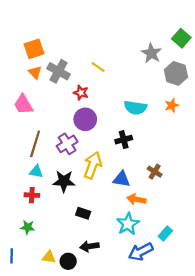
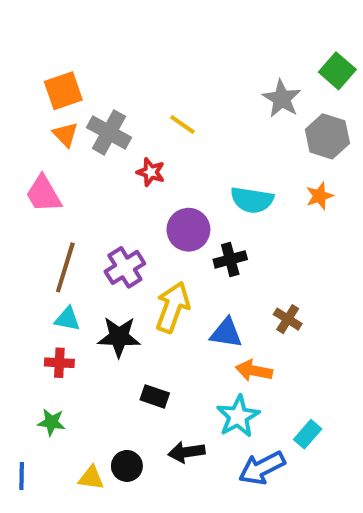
purple circle: (85, 119) -> (188, 230), moved
black arrow: (89, 246) -> (186, 452), moved
black circle: (68, 261) -> (127, 466), moved

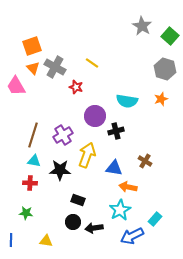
gray star: (282, 99) -> (142, 26), moved
pink trapezoid: (44, 194) -> (16, 86), moved
black circle: (127, 466) -> (73, 222), moved

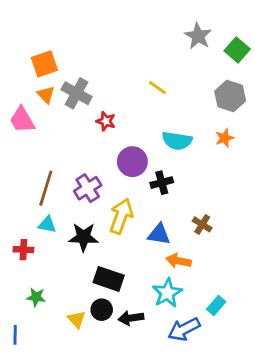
yellow line: (92, 63) -> (158, 88), moved
red cross: (30, 183) -> (23, 250), moved
black rectangle: (78, 200) -> (109, 279), size x1.5
yellow triangle: (46, 241) -> (77, 319), moved, turned 40

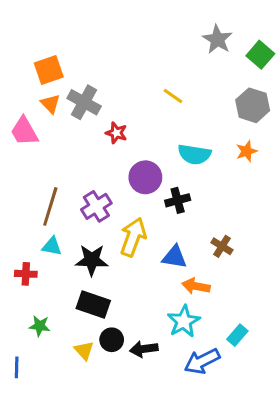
black rectangle: (109, 279) -> (93, 305), moved

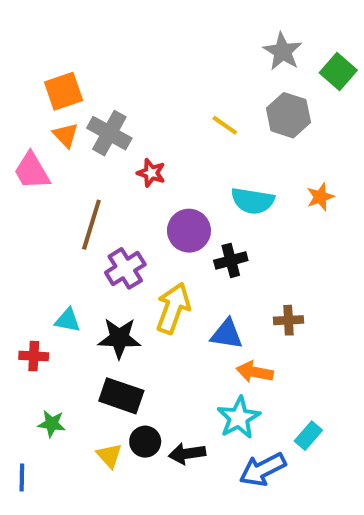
gray hexagon: (253, 105) -> (288, 115), moved
brown line: (50, 206) -> (91, 225), moved
brown cross: (222, 246) -> (288, 320), turned -35

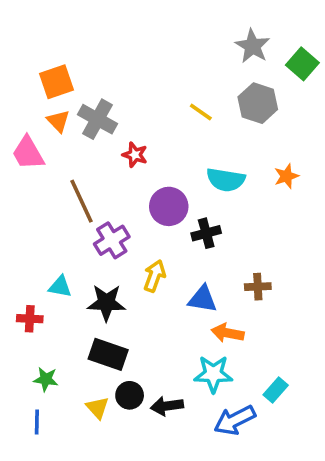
brown line: (91, 225) -> (81, 201), turned -42
yellow arrow: (173, 308) -> (154, 276), size x0.7
cyan star: (239, 418) -> (213, 374), turned 30
blue line: (22, 477) -> (37, 422), moved

